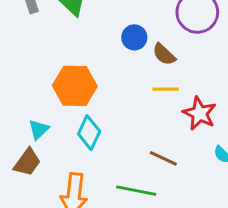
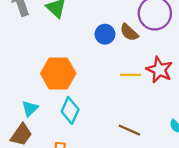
brown semicircle: (164, 54) -> (129, 32), moved
red star: (200, 113) -> (159, 70), moved

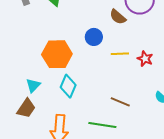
blue circle: (105, 34) -> (94, 37), moved
red star: (159, 70) -> (145, 59), moved, size x0.7

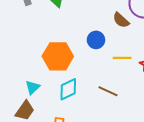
cyan diamond: (68, 86) -> (68, 89), turned 40
brown line: (120, 102) -> (108, 91), moved

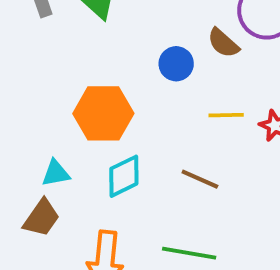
blue circle: (96, 40) -> (176, 64), moved
cyan triangle: (33, 87) -> (56, 173), turned 35

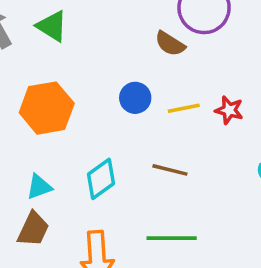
blue circle: (176, 64) -> (135, 98), moved
orange hexagon: (103, 113) -> (47, 108), moved

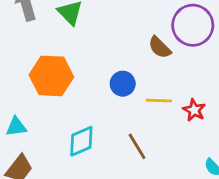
brown line: (170, 170) -> (137, 146), turned 32
cyan triangle: (39, 187) -> (16, 127), moved

